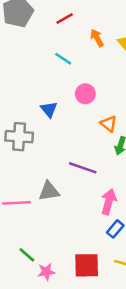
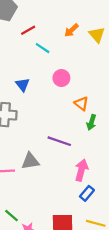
red line: (65, 18) -> (28, 30), moved
orange arrow: (97, 38) -> (71, 30), turned -104
blue triangle: (49, 109) -> (23, 85), moved

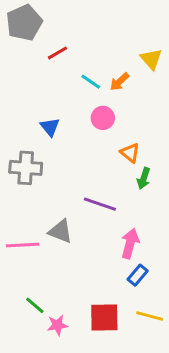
orange arrow: (71, 30) -> (119, 82), moved
cyan line: (43, 48) -> (91, 82), moved
gray triangle: (30, 161) -> (60, 231), turned 30

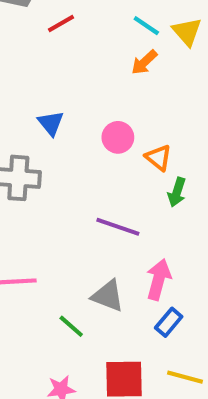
cyan line: (91, 82) -> (146, 26), moved
pink circle: (103, 118) -> (118, 137), moved
gray triangle: (60, 231) -> (108, 296), moved
green line: (35, 305) -> (71, 326), moved

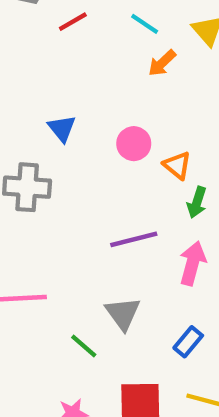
cyan line: (146, 26) -> (145, 24), moved
purple line: (118, 227) -> (134, 239), turned -33
pink arrow: (159, 280) -> (193, 263), moved
gray triangle: (108, 296) -> (123, 313), turned 33

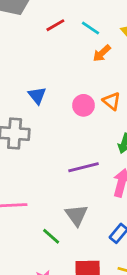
red line: (73, 22) -> (55, 25), moved
orange triangle: (177, 165) -> (112, 101), moved

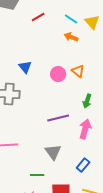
cyan line: (91, 28) -> (71, 19), moved
orange arrow: (102, 53) -> (71, 37), turned 64
green line: (51, 236) -> (37, 175), moved, turned -40

